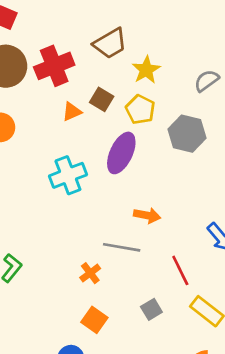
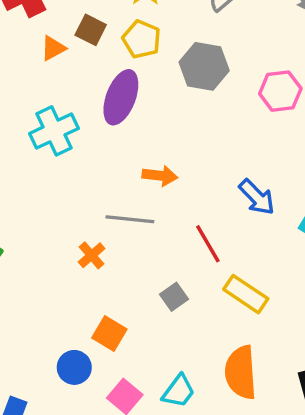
orange square: (94, 320) -> (109, 334), moved

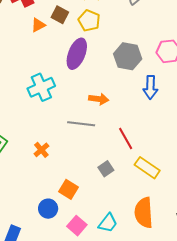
gray hexagon: (204, 66) -> (128, 56), moved
cyan cross: (54, 131) -> (41, 87), moved
blue arrow: (257, 197) -> (150, 87), moved, turned 45
orange cross: (92, 255) -> (41, 150), moved

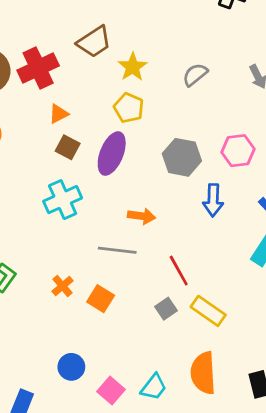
brown square: (60, 15) -> (68, 147), moved
gray square: (106, 169) -> (166, 309), moved
orange square: (69, 189) -> (101, 299), moved

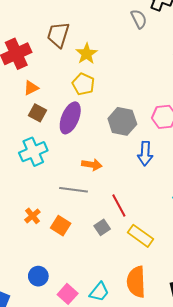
brown trapezoid: (94, 42) -> (58, 35), turned 140
gray semicircle: (195, 75) -> (139, 19), moved, turned 102
gray square: (166, 309) -> (102, 227), moved

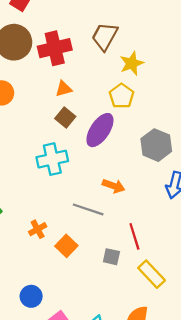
gray square: (102, 227) -> (111, 257), turned 35

